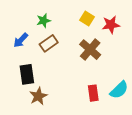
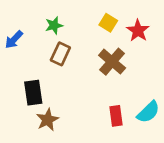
red star: (111, 25) -> (138, 31), turned -30
blue arrow: (21, 40) -> (14, 40), moved
brown rectangle: (49, 43) -> (60, 54), turned -30

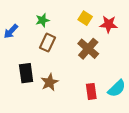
red star: (138, 31) -> (109, 24), turned -30
brown star: (47, 120) -> (50, 82), moved

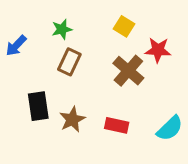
red star: (109, 24) -> (158, 50), moved
red rectangle: (91, 91) -> (117, 125), moved, turned -70

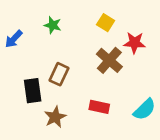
green star: (62, 29) -> (53, 25), turned 30
brown rectangle: (69, 62) -> (59, 74), moved
brown star: (72, 119) -> (55, 117), moved

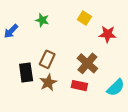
brown cross: (109, 60) -> (87, 63), moved
brown star: (55, 117) -> (48, 83), moved

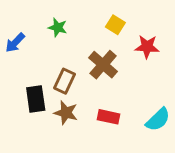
brown cross: (87, 63) -> (103, 65), moved
brown star: (48, 83) -> (66, 113), turned -30

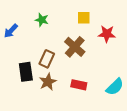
yellow square: (115, 25) -> (84, 18), turned -32
brown star: (66, 113) -> (48, 82), turned 30

